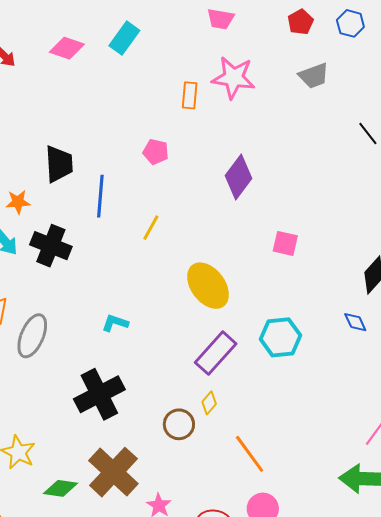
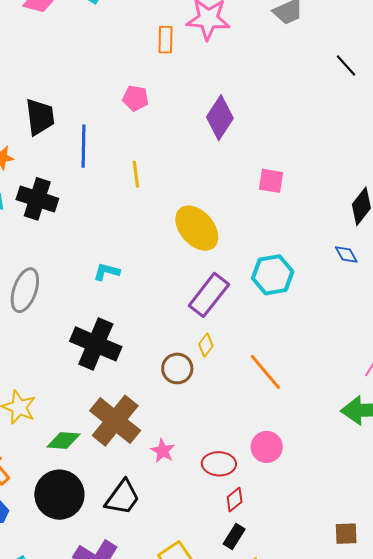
yellow line: (151, 228) -> (136, 174), turned -32
black cross: (99, 394) -> (96, 344), turned -36
orange line: (250, 454) -> (265, 372), moved

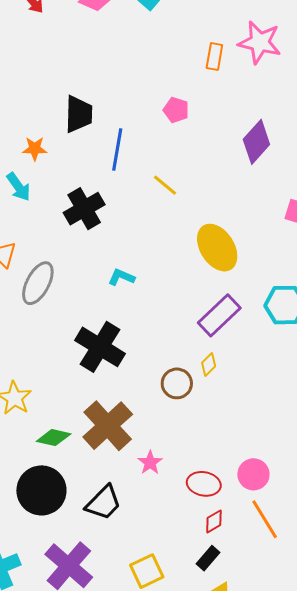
yellow line: (136, 174) -> (165, 185), turned -52
black cross: (37, 199) -> (84, 209), moved, turned 33
orange line: (265, 372) -> (265, 519), moved

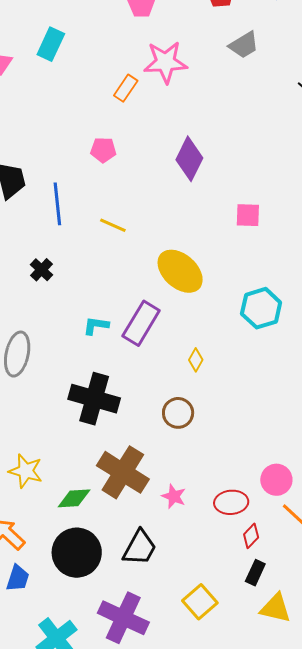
orange rectangle: (214, 57) -> (126, 88), turned 40
black cross: (84, 209) -> (41, 270), size x0.6
purple rectangle: (219, 315) -> (141, 323), moved
yellow diamond: (209, 364) -> (196, 360), moved

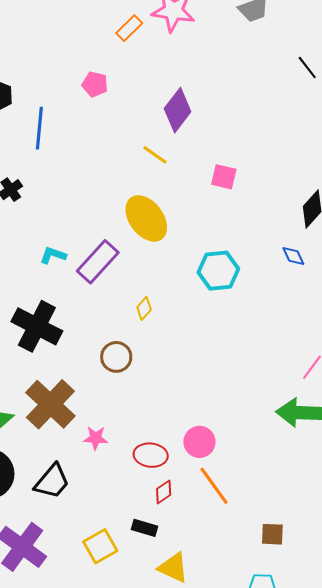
yellow line: (113, 225) -> (155, 155), moved
pink star: (174, 496) -> (96, 438), turned -30
black rectangle: (255, 573) -> (144, 528), moved, turned 70

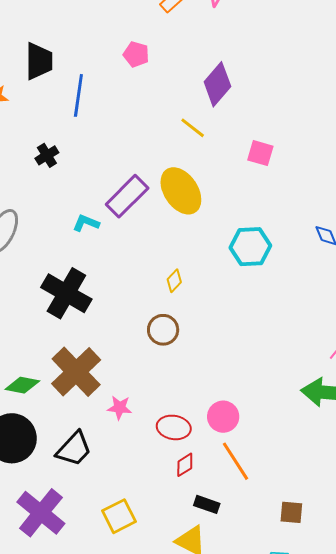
purple rectangle: (98, 262) -> (127, 196), moved
brown circle: (116, 357) -> (163, 330), moved
black rectangle: (144, 528) -> (207, 504), moved

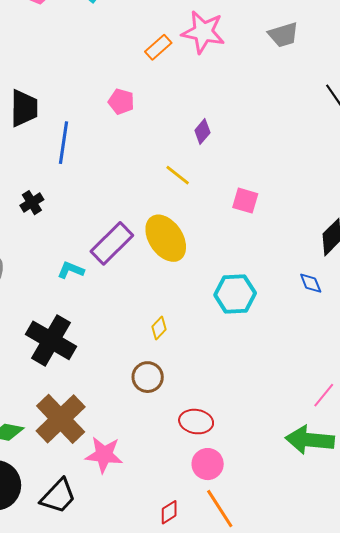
purple diamond: (217, 84) -> (202, 132), size x0.6
pink star: (120, 408) -> (104, 455), size x1.5
red ellipse: (174, 427) -> (196, 422), moved

